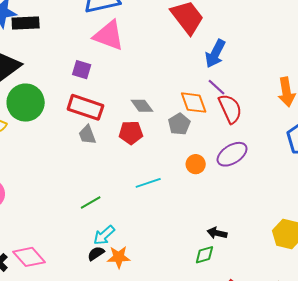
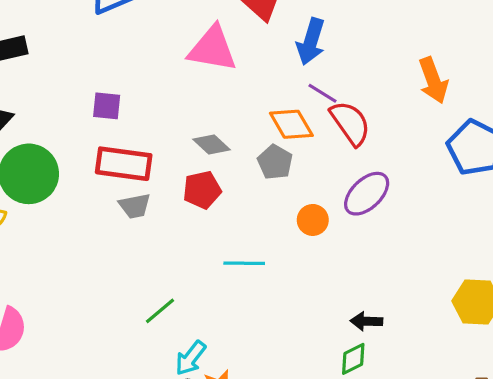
pink triangle: (109, 35) -> (212, 49), moved
gray trapezoid: (87, 135) -> (135, 206), turned -70
cyan line: (148, 183) -> (244, 263), turned 30

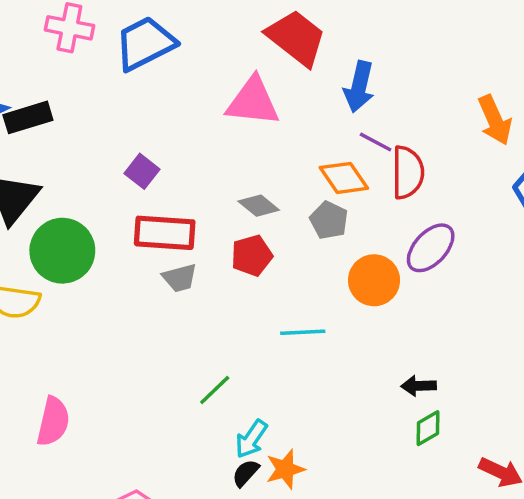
purple square: (107, 106) -> (142, 171), turned 36
red semicircle: (350, 123) -> (408, 172), turned 39
orange circle: (313, 220) -> (374, 280), size x1.5
black arrow: (366, 321) -> (419, 386), moved

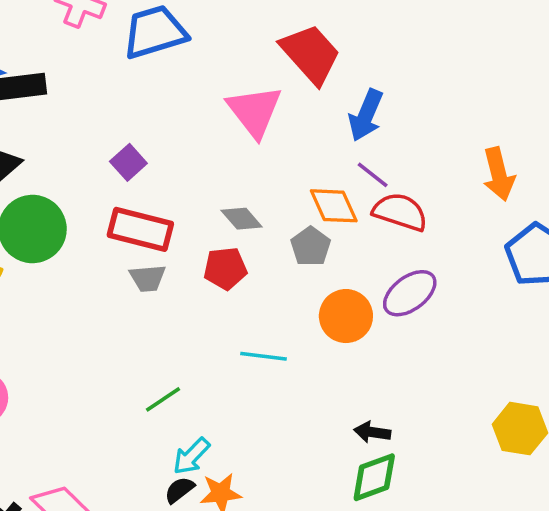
pink triangle: (253, 102) -> (254, 111), turned 36
red semicircle: (408, 172) -> (400, 212), turned -82
green diamond: (428, 428) -> (374, 477), size x1.4

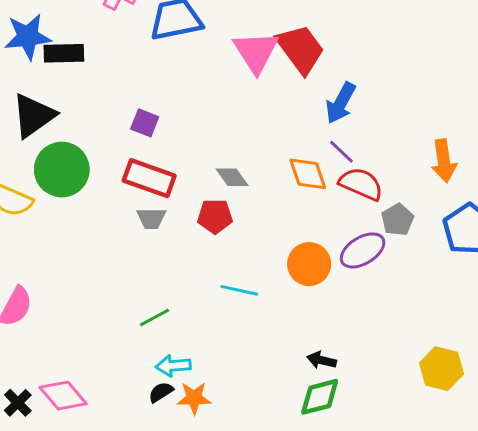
pink triangle: (254, 111) -> (256, 52), moved
purple square: (128, 162) -> (145, 123), turned -32
gray pentagon: (311, 246) -> (398, 220), moved
cyan arrow: (191, 456) -> (173, 366), turned 36

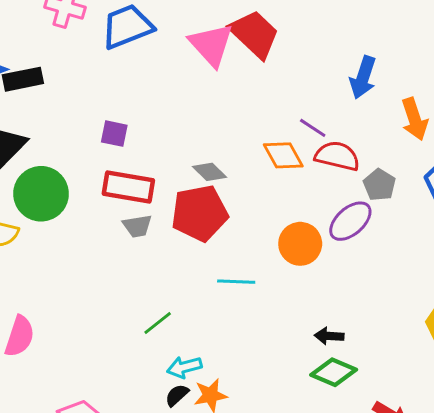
blue arrow: (341, 103) -> (363, 77), moved
red pentagon: (215, 216) -> (200, 213), size x1.6
green diamond: (320, 397) -> (334, 372), turned 48

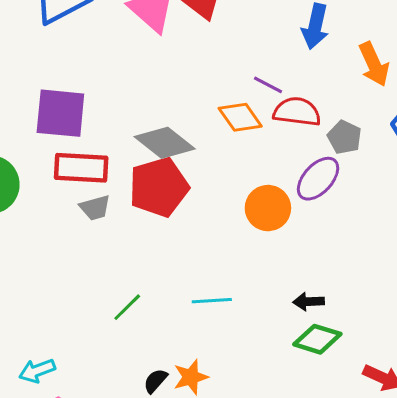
purple square: (114, 134) -> (60, 113), size x1.8
gray diamond: (209, 172) -> (165, 143), size x1.6
cyan line: (236, 282) -> (212, 301), moved
cyan arrow: (184, 367) -> (37, 371), moved

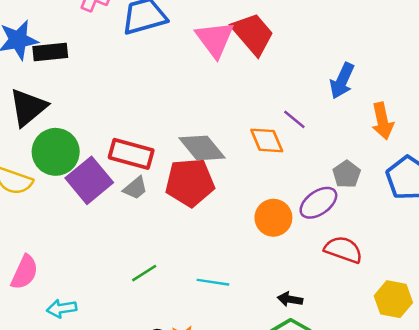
red semicircle: (297, 112) -> (343, 250), moved
purple square: (60, 113) -> (89, 180), moved, turned 33
gray trapezoid: (95, 208) -> (135, 188), turned -36

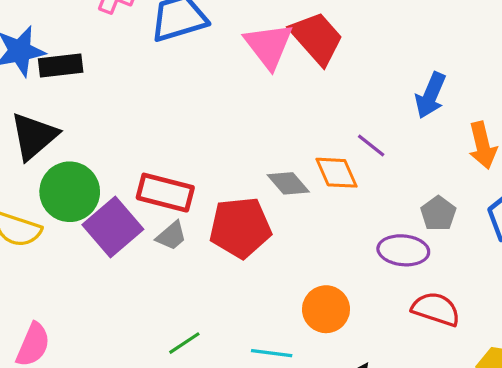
gray diamond: (202, 148) -> (288, 183), moved, size x0.7
purple ellipse: (318, 203) -> (403, 250), turned 42
orange circle: (273, 218) -> (326, 309), moved

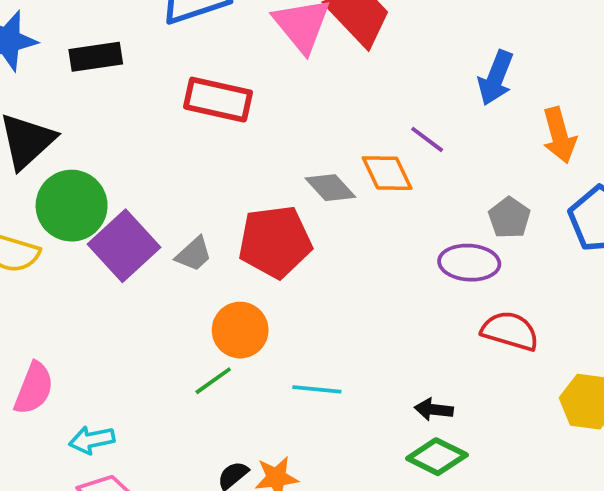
black rectangle: (61, 66) -> (96, 57), moved
red rectangle: (165, 193) -> (218, 100), moved
orange circle: (326, 309) -> (240, 330), moved

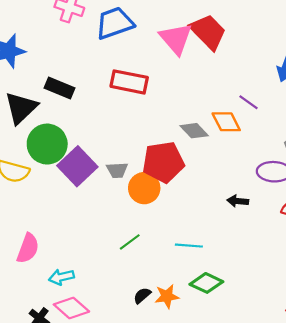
black rectangle: (96, 57) -> (59, 88), moved, turned 32
gray trapezoid: (194, 254) -> (117, 170), turned 40
orange circle: (240, 330) -> (144, 188), moved
black arrow: (434, 409) -> (238, 201), moved
green diamond: (437, 457) -> (206, 283), moved

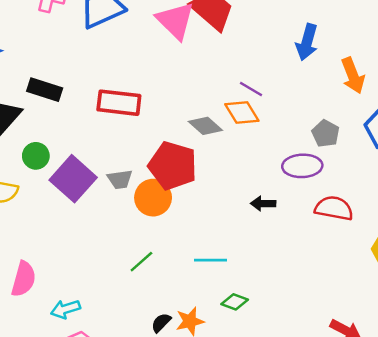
red rectangle: (129, 82) -> (119, 103), moved
purple line: (249, 102) -> (251, 89), moved
green circle: (47, 144) -> (36, 156), size x0.6
red pentagon: (163, 162) -> (173, 166), turned 30
green diamond: (206, 283) -> (235, 302), size x0.7

